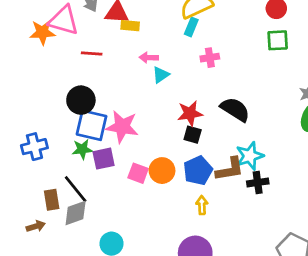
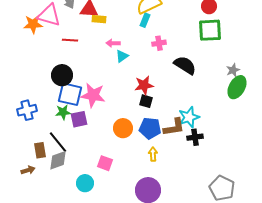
green square: (278, 40) -> (210, 30), size x1.4
black semicircle: (235, 109) -> (185, 65), moved
blue pentagon: (198, 171) -> (150, 128), turned 30
pink square: (138, 173) -> (105, 163), moved

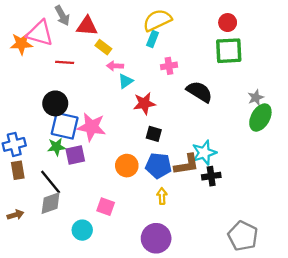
yellow rectangle: (99, 19) -> (103, 47), moved, turned 32
red star: (144, 85) -> (144, 103), moved
brown rectangle: (40, 150) -> (18, 170), moved

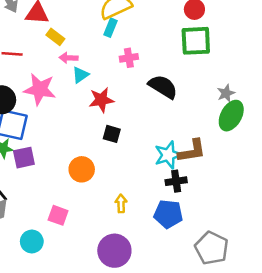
pink star: (92, 127) -> (40, 89), moved
brown L-shape: (187, 164) -> (192, 151), moved
blue pentagon: (158, 166) -> (168, 214), moved

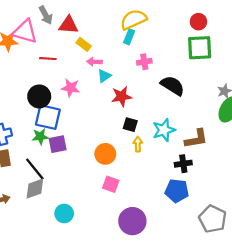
pink star: (40, 89) -> (71, 88), size x0.7
cyan star: (168, 155) -> (164, 130), moved
yellow arrow: (121, 203) -> (138, 144), moved
pink square: (58, 215) -> (111, 184), moved

